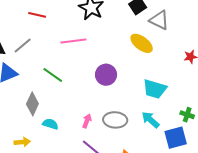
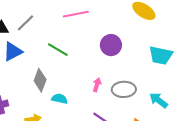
cyan arrow: (150, 120) -> (159, 100), moved
pink arrow: (87, 121) -> (97, 85), moved

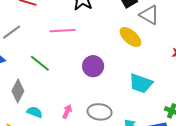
pink arrow: (97, 85) -> (67, 111), moved

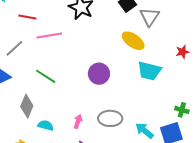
gray triangle: (149, 15) -> (150, 17), turned 40
pink line: (63, 31) -> (49, 35), moved
cyan trapezoid: (141, 83) -> (149, 71), moved

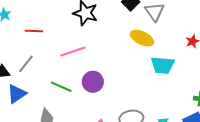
pink line: (49, 35) -> (73, 51), moved
purple circle: (99, 74) -> (93, 82), moved

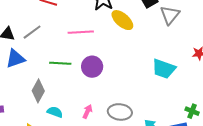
yellow ellipse: (142, 38) -> (122, 20), moved
green line: (61, 87) -> (60, 63), turned -35

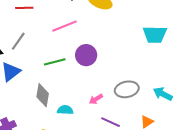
pink arrow: (87, 112) -> (96, 99), turned -128

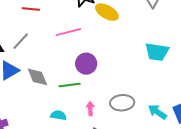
green line: (55, 62) -> (70, 85), moved
gray diamond: (43, 95) -> (37, 77), moved, turned -40
pink arrow: (96, 99) -> (90, 109), turned 112

